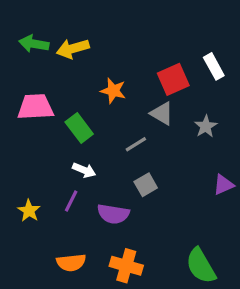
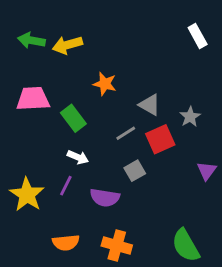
white rectangle: (214, 66) -> (198, 36), moved
red square: (173, 79) -> (160, 139), moved
purple triangle: (224, 185) -> (207, 171), turned -30
yellow star: (29, 211) -> (27, 195), size x1.6

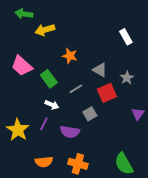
white rectangle: (198, 36) -> (126, 37), moved
green arrow: (31, 40) -> (24, 14), moved
pink trapezoid: (33, 99) -> (22, 66), turned -135
gray line: (126, 133) -> (76, 89), moved

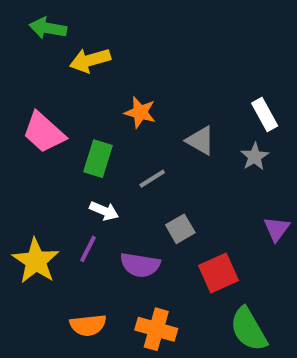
white rectangle: (126, 37) -> (265, 114), moved
green rectangle: (49, 79) -> (98, 159), turned 54
red square: (107, 93) -> (218, 273), moved

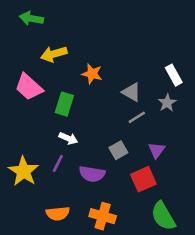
yellow arrow: (90, 60) -> (54, 54), moved
gray line: (152, 179) -> (137, 117), moved
purple triangle: (277, 229) -> (157, 150), moved

